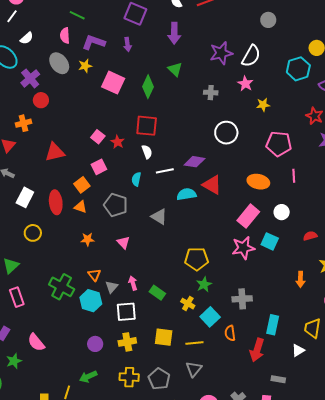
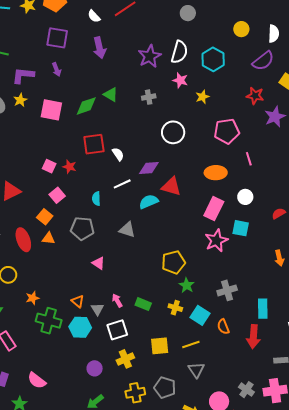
green triangle: (175, 69) -> (111, 95), moved
cyan hexagon: (298, 69) -> (213, 59), moved
green diamond: (148, 87) -> (86, 106), turned 60
white semicircle: (147, 152) -> (118, 154), moved
orange star: (88, 239) -> (32, 298), moved

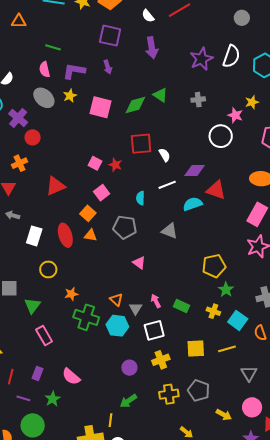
pink star: (180, 80) -> (235, 115), moved
gray triangle: (196, 370) -> (249, 373), moved

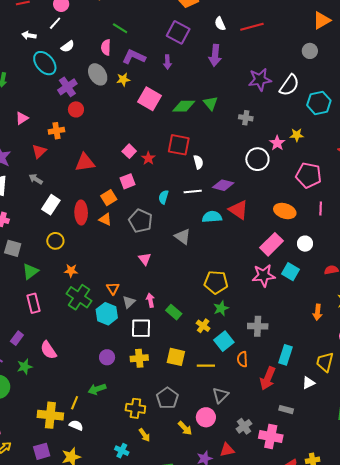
yellow cross: (169, 394) -> (135, 408), moved
pink circle: (252, 407) -> (206, 417), moved

